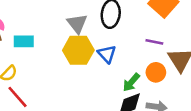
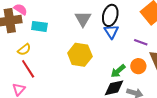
yellow hexagon: (78, 50) -> (80, 55), moved
blue triangle: (107, 54) -> (111, 32), moved

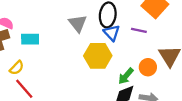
purple line: (141, 42) -> (139, 30), moved
yellow hexagon: (80, 55) -> (98, 56), moved

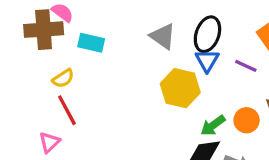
gray triangle: (78, 23) -> (163, 36), turned -30

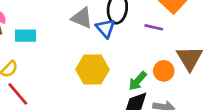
blue triangle: (207, 60) -> (105, 28), moved
yellow hexagon: (180, 88) -> (92, 70), moved

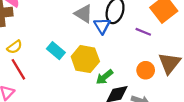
cyan rectangle: (26, 36) -> (56, 51), moved, turned 30
green arrow: (138, 81) -> (105, 77), moved

